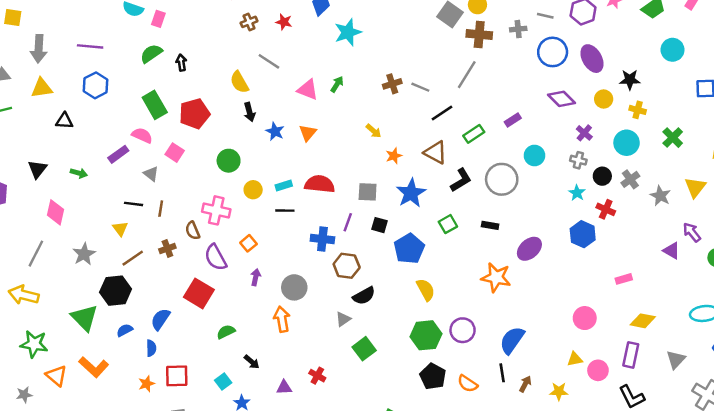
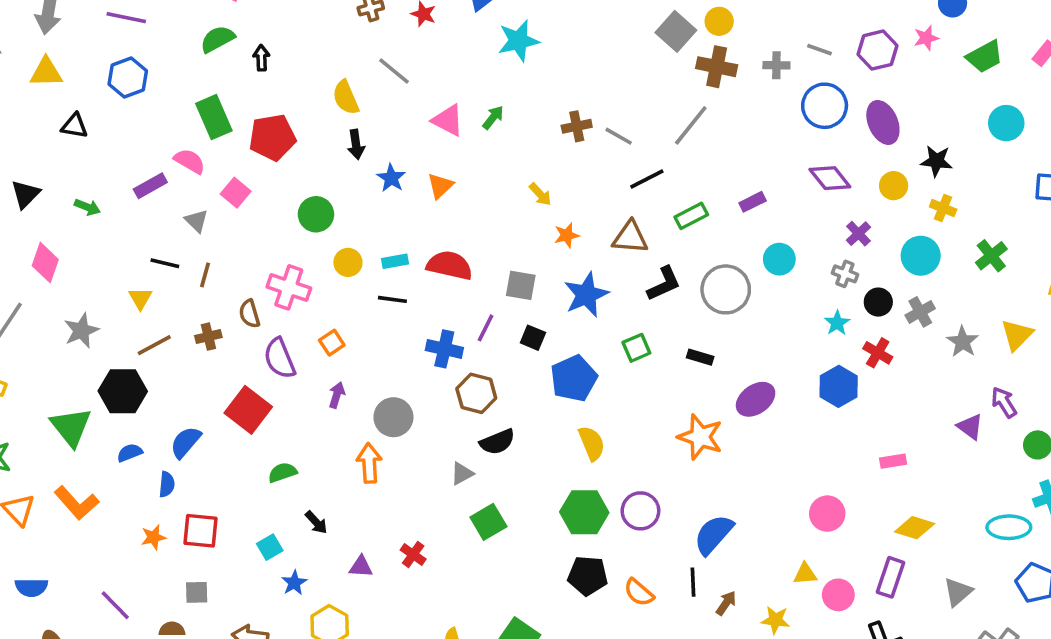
brown triangle: (435, 152) -> (630, 237), turned -30
black pentagon: (433, 376) -> (588, 576), turned -30

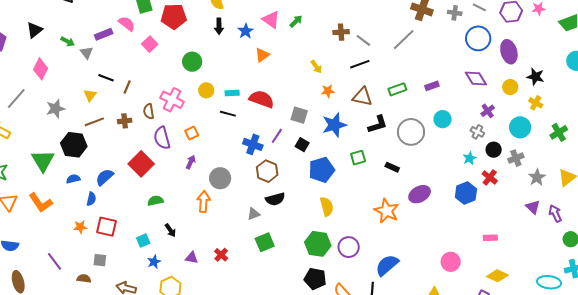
blue star: (391, 178) -> (246, 31), moved
black line: (647, 179) -> (360, 64), moved
gray triangle: (197, 221) -> (87, 53), moved
purple triangle: (970, 427) -> (533, 207), moved

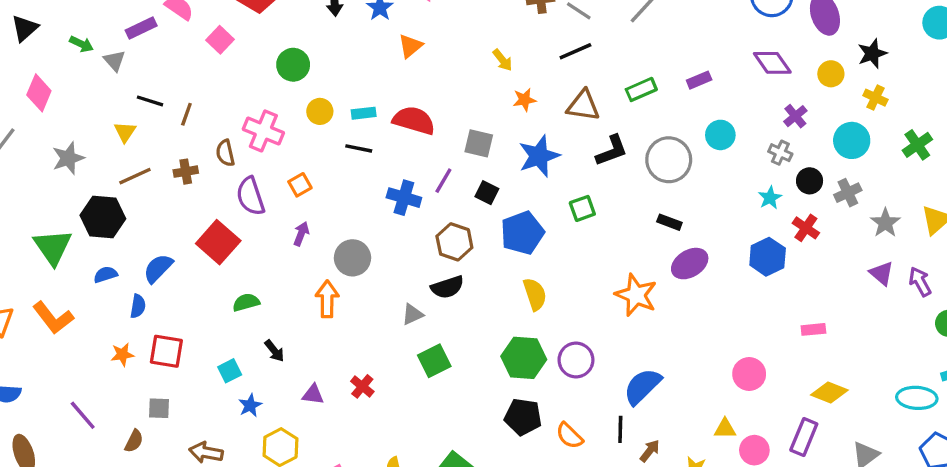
black star: (535, 77) -> (872, 54), turned -30
black rectangle: (392, 167) -> (669, 222), moved
brown hexagon: (267, 171) -> (454, 242), moved
brown semicircle: (84, 279) -> (134, 441), turned 112

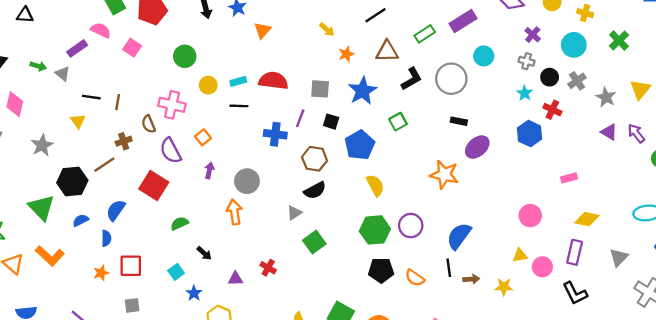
purple rectangle: (699, 80) -> (463, 21), size x1.6
brown line: (135, 176) -> (104, 165), moved
brown arrow: (650, 451) -> (471, 279), turned 56

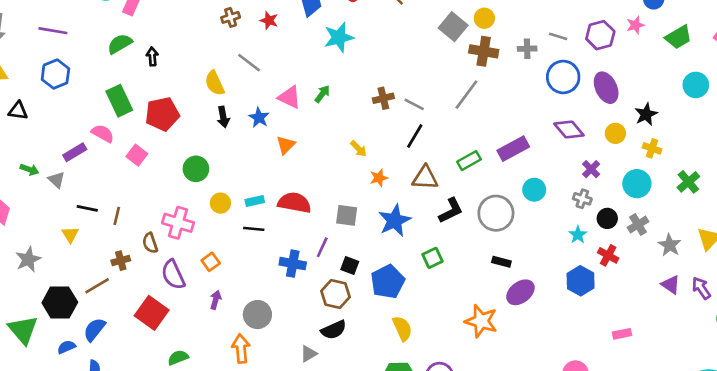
black line: (376, 15) -> (415, 136), turned -30
black square: (331, 122) -> (350, 265), moved
blue semicircle: (116, 210) -> (94, 330), moved

